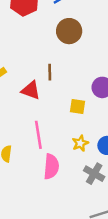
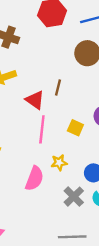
pink line: (38, 135) -> (42, 129), moved
yellow star: (80, 143) -> (59, 163), moved

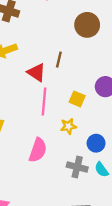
yellow star: (59, 163) -> (68, 126), moved
gray cross: (74, 197) -> (77, 167), turned -30

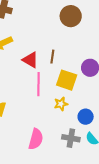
brown line: (59, 60) -> (52, 57), moved
yellow square: (77, 99) -> (67, 80), size x1.5
pink semicircle: (38, 150) -> (36, 139), moved

